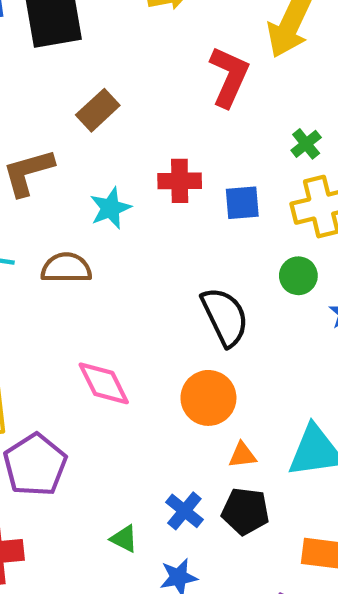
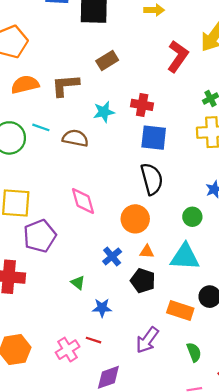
blue square: (242, 203) -> (154, 138), moved, size x1.4
green circle: (298, 276) -> (192, 217), moved
blue cross: (184, 511) -> (112, 256), moved

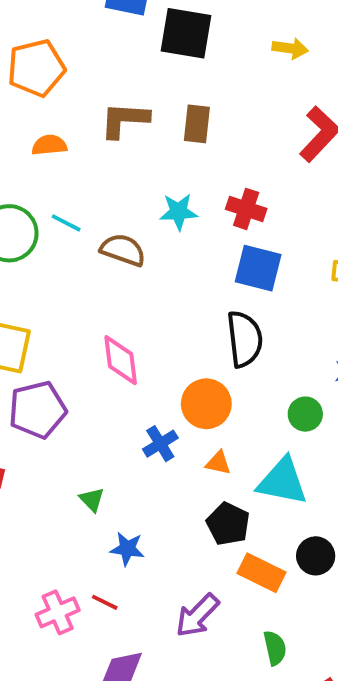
brown rectangle: (107, 60) -> (197, 124), turned -60
orange semicircle: (25, 85) -> (49, 145), size x0.7
brown L-shape: (65, 85) -> (124, 120), moved
blue cross: (112, 256) -> (160, 444), moved
black pentagon: (143, 281) -> (228, 524), moved

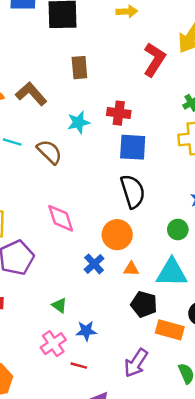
brown L-shape: (124, 120) -> (31, 94), moved, turned 56
brown semicircle: (123, 250) -> (49, 152), turned 36
pink cross: (58, 612) -> (53, 344), moved

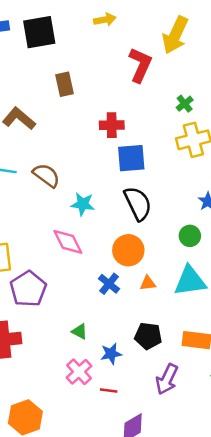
cyan star: (78, 122) -> (83, 204), moved, turned 30
black pentagon: (144, 304) -> (148, 336), moved

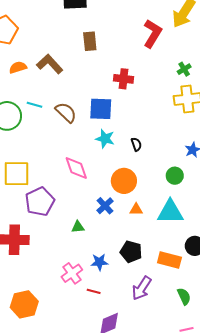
blue square: (131, 158) -> (101, 109), moved
black semicircle: (138, 203) -> (136, 144), size x0.5
cyan star: (83, 204) -> (105, 139), moved
green triangle: (80, 331) -> (78, 227), moved, turned -40

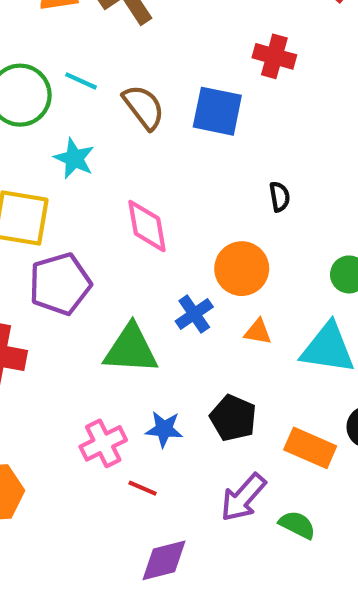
cyan star: (105, 139) -> (74, 158), moved
green triangle: (78, 227) -> (131, 349), size x2.0
green semicircle: (184, 296) -> (297, 525), moved, turned -48

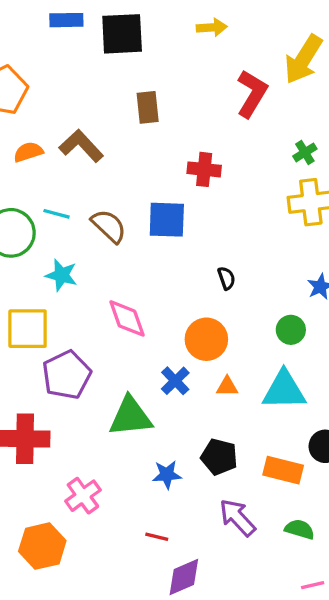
pink cross: (103, 443) -> (83, 496), moved
red line: (143, 488) -> (157, 537), moved
purple arrow: (243, 497) -> (237, 518), turned 105
green semicircle: (297, 525) -> (300, 529), moved

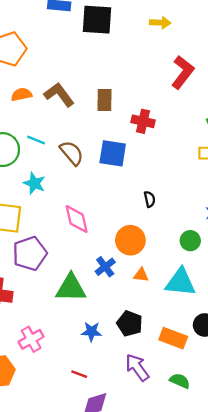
brown rectangle: (148, 107) -> (105, 100), moved

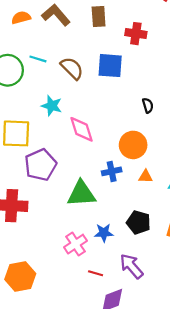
cyan star: (34, 183) -> (52, 106), moved
blue cross: (105, 267) -> (112, 171), turned 30
pink cross: (31, 339) -> (75, 244), moved
purple arrow: (137, 367) -> (131, 266), moved

